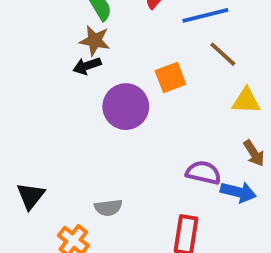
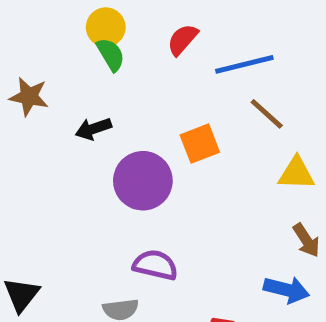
brown star: (95, 41) -> (29, 97), moved
purple semicircle: (203, 173) -> (155, 265), moved

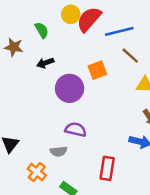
yellow circle: (106, 27) -> (71, 14), moved
red semicircle: (182, 40) -> (89, 19), size x1.6
green semicircle: (111, 54) -> (42, 30), moved

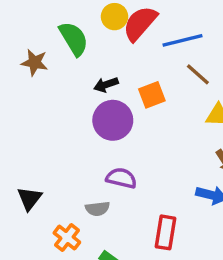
green semicircle: (42, 30) -> (74, 39), size x1.5
black arrow: (45, 63) -> (106, 85), moved

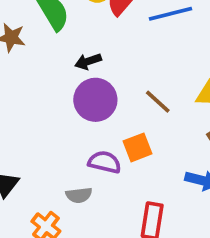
brown line: (198, 74) -> (158, 102), moved
orange square: (152, 95) -> (138, 147), moved

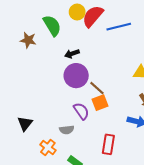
brown line: (158, 102) -> (97, 88), moved
purple semicircle: (105, 162) -> (81, 111), turned 42

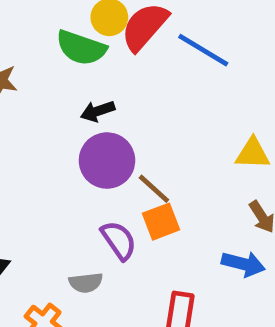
green semicircle: (52, 26) -> (81, 48), moved, turned 140
blue line: (119, 27) -> (203, 50), turned 45

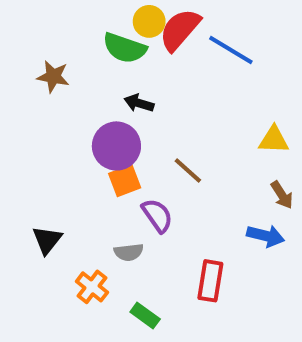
black arrow: (98, 111) -> (139, 103), turned 36
purple circle: (107, 161) -> (116, 146), moved
orange square: (161, 222) -> (125, 181), moved

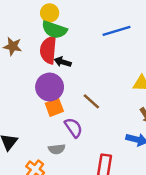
yellow circle: (149, 21) -> (50, 13), moved
red semicircle: (180, 30) -> (48, 50), moved, turned -36
blue line: (231, 50) -> (116, 31), turned -48

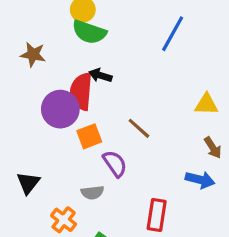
blue line: (116, 31) -> (173, 34), turned -44
red semicircle: (48, 50) -> (81, 91), moved
purple circle: (50, 87) -> (60, 109), moved

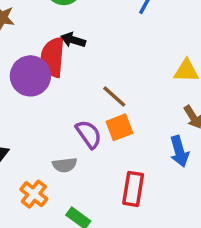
orange square: (89, 136) -> (119, 127), moved
blue arrow: (200, 180) -> (179, 151), turned 60

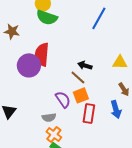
black arrow: (73, 40) -> (85, 65), moved
red rectangle: (133, 189) -> (89, 113), moved
orange cross: (34, 194) -> (54, 134), moved

